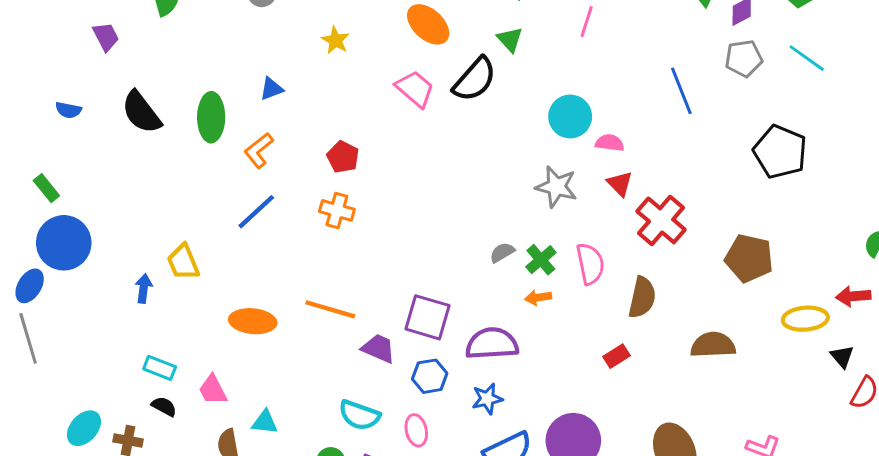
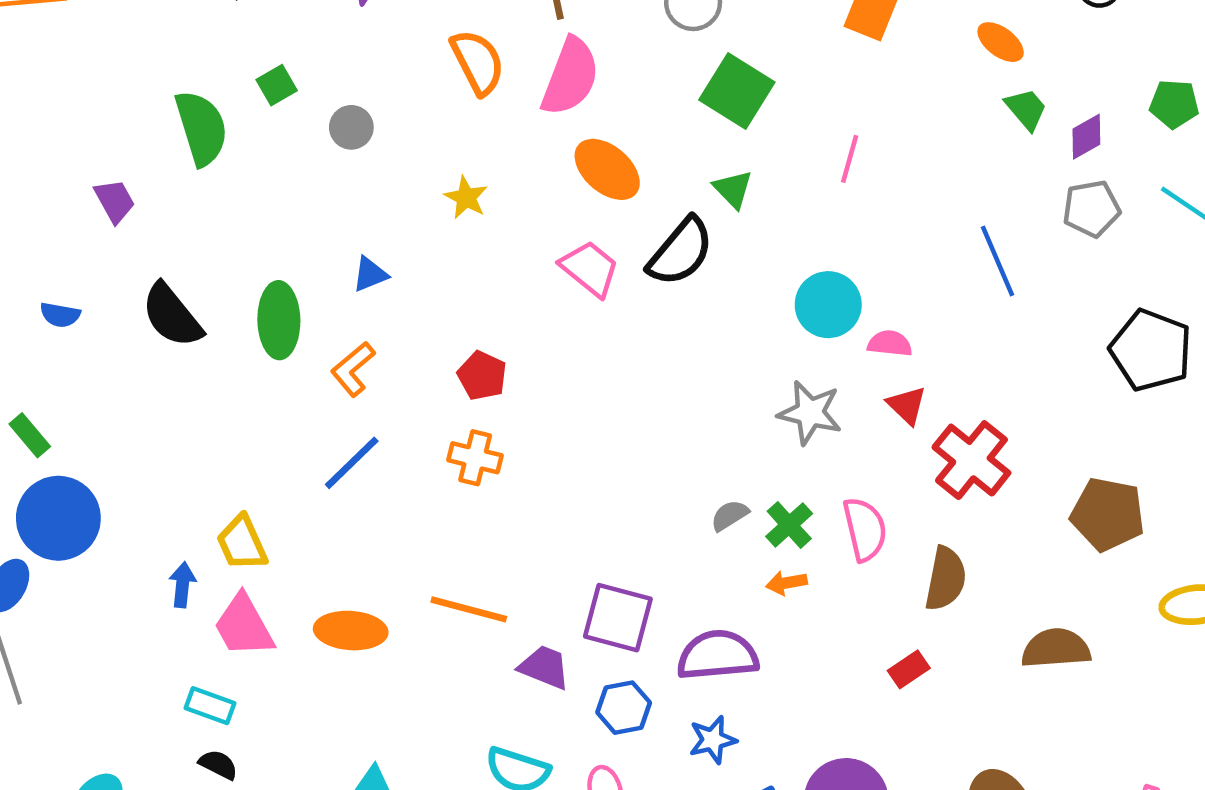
pink trapezoid: (213, 390) -> (244, 626), moved, size x1.4

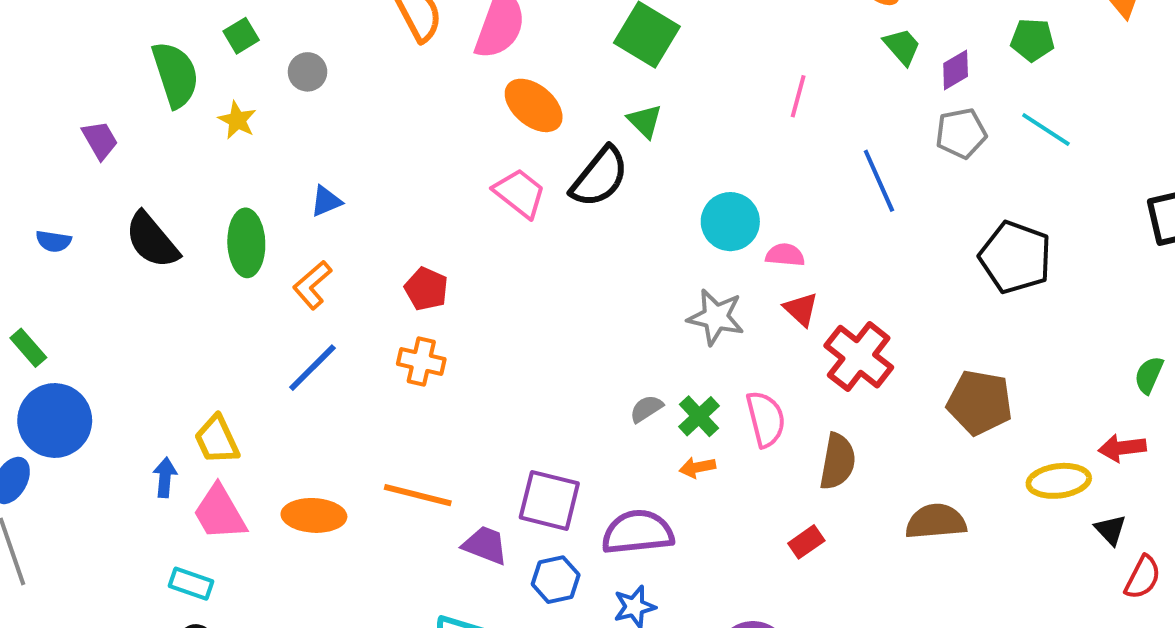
pink line: (850, 159) -> (798, 96), moved
yellow star: (466, 198) -> (237, 120), moved

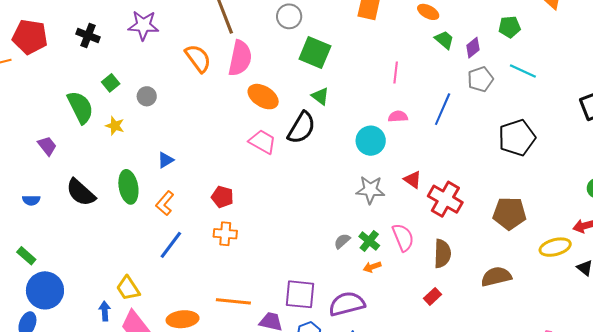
blue line: (879, 181) -> (443, 109), turned 56
pink semicircle: (785, 255) -> (398, 116), moved
black pentagon: (1015, 257) -> (517, 138), turned -30

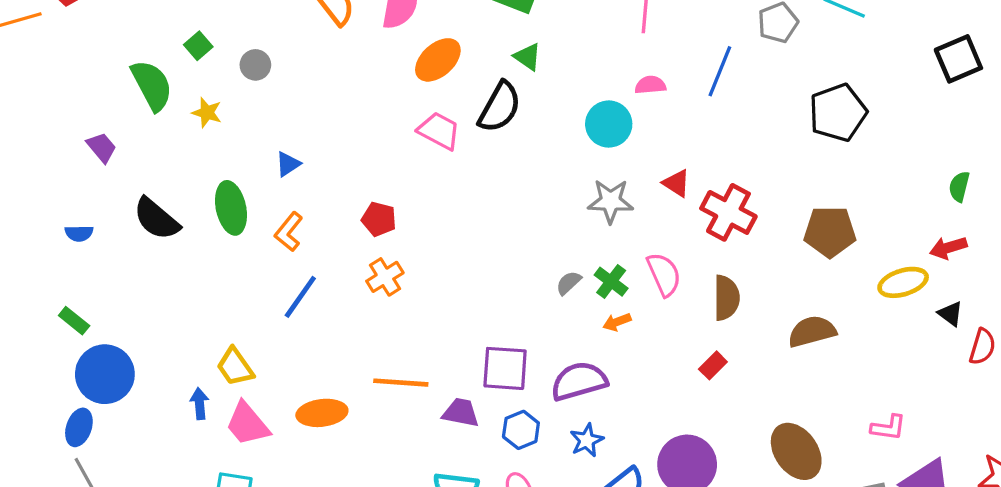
orange ellipse: (263, 97) -> (438, 60), turned -72
orange cross: (225, 234) -> (385, 277), turned -35

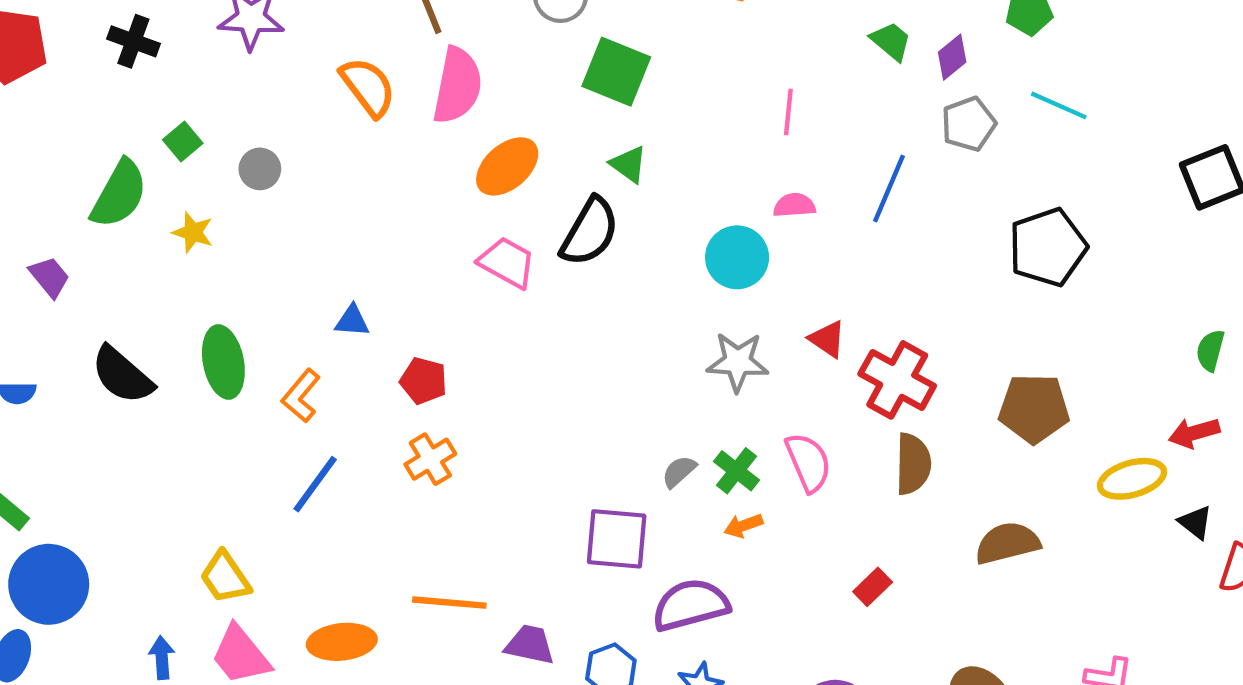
green semicircle: (152, 85) -> (119, 194), turned 56
blue triangle: (288, 164) -> (352, 321), moved, turned 36
brown semicircle: (726, 298) -> (913, 464), moved
purple square: (505, 368) -> (617, 539), moved
blue arrow: (200, 404) -> (162, 658), moved

